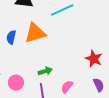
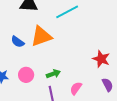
blue semicircle: (11, 37) -> (18, 42), turned -64
pink circle: (16, 83) -> (26, 75), moved

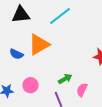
green arrow: (53, 74) -> (65, 79), moved

